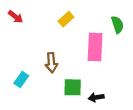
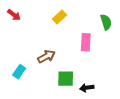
pink rectangle: (95, 47) -> (86, 42), size x0.7
brown arrow: (51, 63) -> (46, 56), turned -114

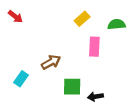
yellow rectangle: (59, 17) -> (82, 19), moved
green semicircle: (106, 22) -> (117, 24), turned -77

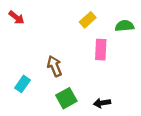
brown arrow: (51, 62) -> (54, 66), turned -84
green square: (72, 87) -> (66, 98), moved, turned -30

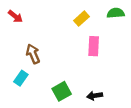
green semicircle: (125, 26) -> (116, 13), moved
brown arrow: (54, 66) -> (33, 54), moved

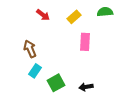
red arrow: (15, 16) -> (43, 15), moved
cyan rectangle: (21, 78) -> (35, 71), moved

